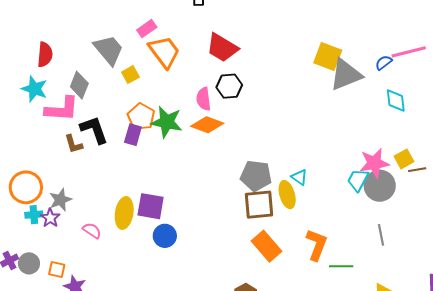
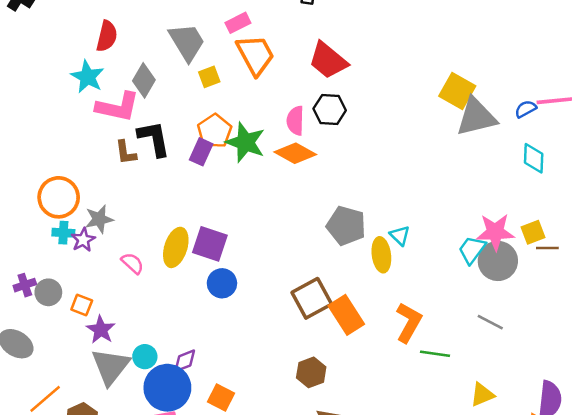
brown square: (259, 205) -> (312, 298), moved, turned -32
gray line: (381, 235) -> (490, 322), turned -60

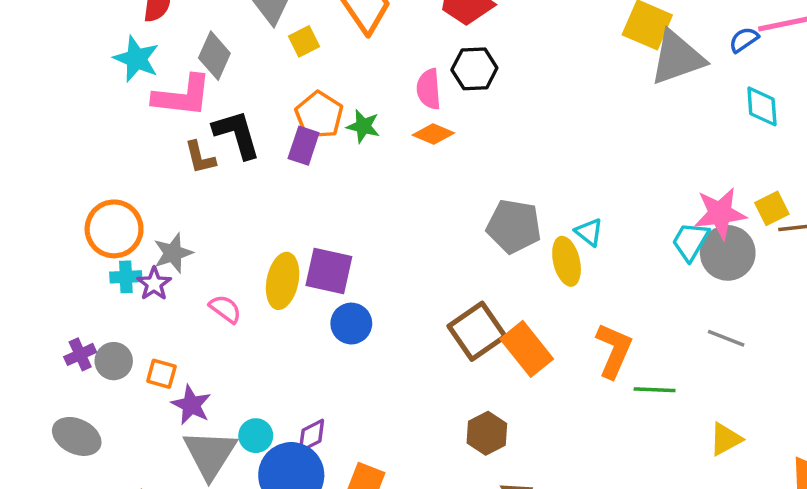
green star: (245, 142) -> (363, 126), size x0.6
orange diamond: (295, 153) -> (433, 134), size x0.7

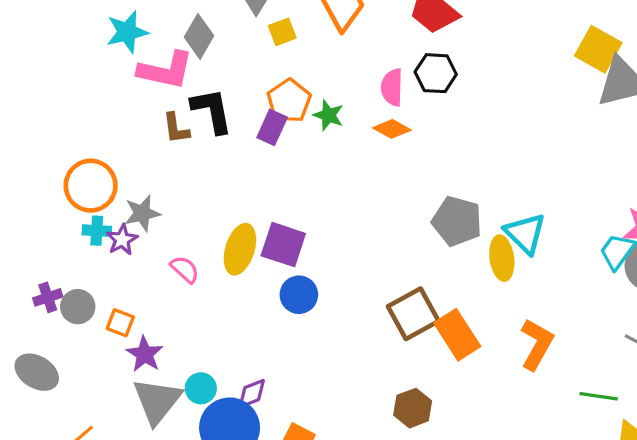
cyan star: (136, 59) -> (127, 32), turned 30
cyan triangle: (589, 232) -> (525, 233), size x1.6
green line: (655, 390) -> (599, 396), moved

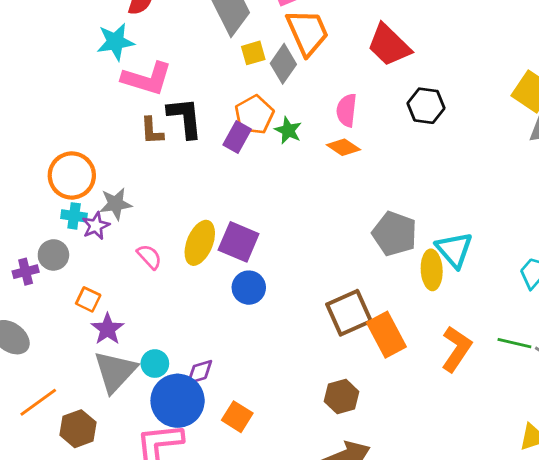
gray diamond: (199, 36) -> (283, 64), moved
black hexagon: (436, 73) -> (426, 106), moved
gray circle: (78, 307) -> (53, 255), moved
green line: (599, 396) -> (514, 343), moved

